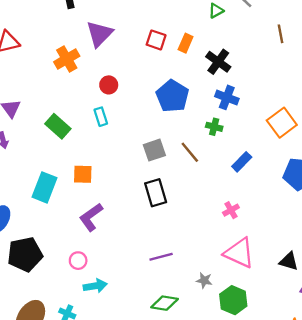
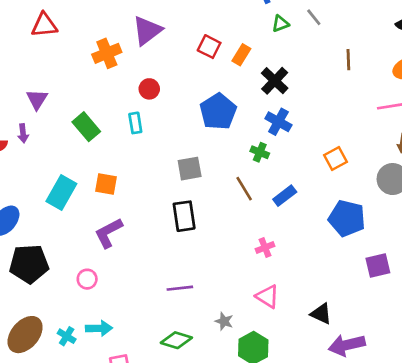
orange square: (282, 123) -> (335, 158), size x0.7
brown line: (190, 152) -> (244, 189), moved
pink triangle: (239, 253) -> (267, 296), size x0.7
cyan arrow: (95, 286) -> (99, 328), moved

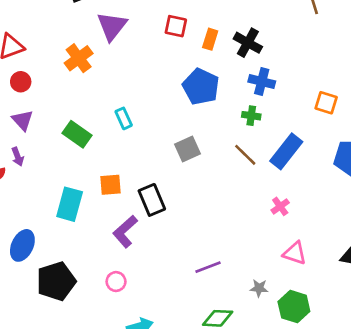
orange rectangle: (241, 55) -> (210, 39), moved
red circle: (149, 89) -> (21, 82), moved
orange square: (335, 158) -> (326, 103), turned -30
blue rectangle: (285, 196) -> (286, 151), size x1.5
black rectangle: (184, 216) -> (152, 200), moved

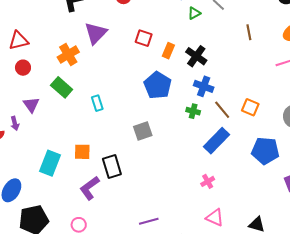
purple triangle: (23, 120) -> (31, 105), moved
green rectangle: (77, 134) -> (62, 87), moved
brown line: (245, 155) -> (222, 110), moved

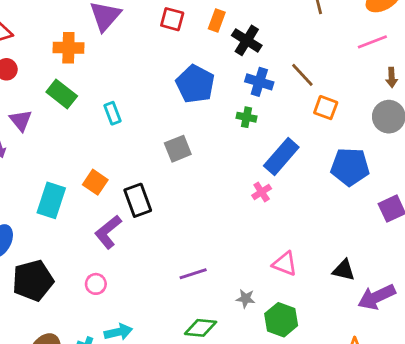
orange rectangle: (168, 51) -> (217, 21), moved
orange cross: (68, 55) -> (68, 48), turned 35
brown line: (222, 110) -> (302, 75), moved
orange square: (82, 152) -> (95, 182), turned 36
pink cross: (208, 181) -> (262, 192), moved

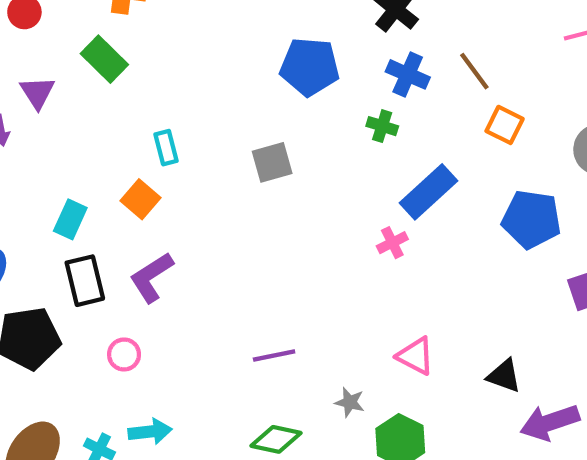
blue pentagon: (195, 84) -> (310, 67), turned -30
cyan rectangle: (112, 113) -> (166, 148), moved
cyan rectangle: (51, 200) -> (70, 219), size x0.7
black rectangle: (138, 200) -> (85, 281), moved

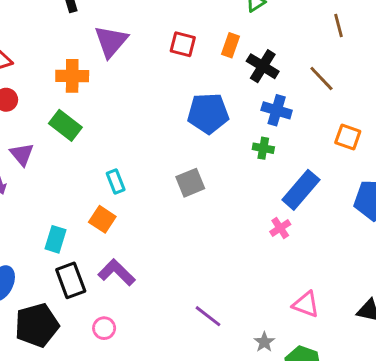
brown line: (474, 71) -> (321, 79), moved
purple L-shape: (152, 277) -> (117, 272), turned 84
purple line: (274, 356) -> (208, 316), turned 56
gray star: (350, 402) -> (264, 342), turned 30

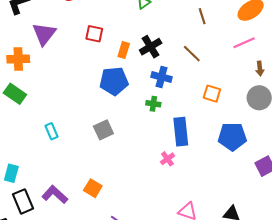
orange rectangle: (230, 45) -> (124, 50), moved
black cross: (263, 66) -> (151, 47), turned 30
blue rectangle: (301, 190) -> (181, 132), turned -44
orange square: (102, 219) -> (93, 188), moved

